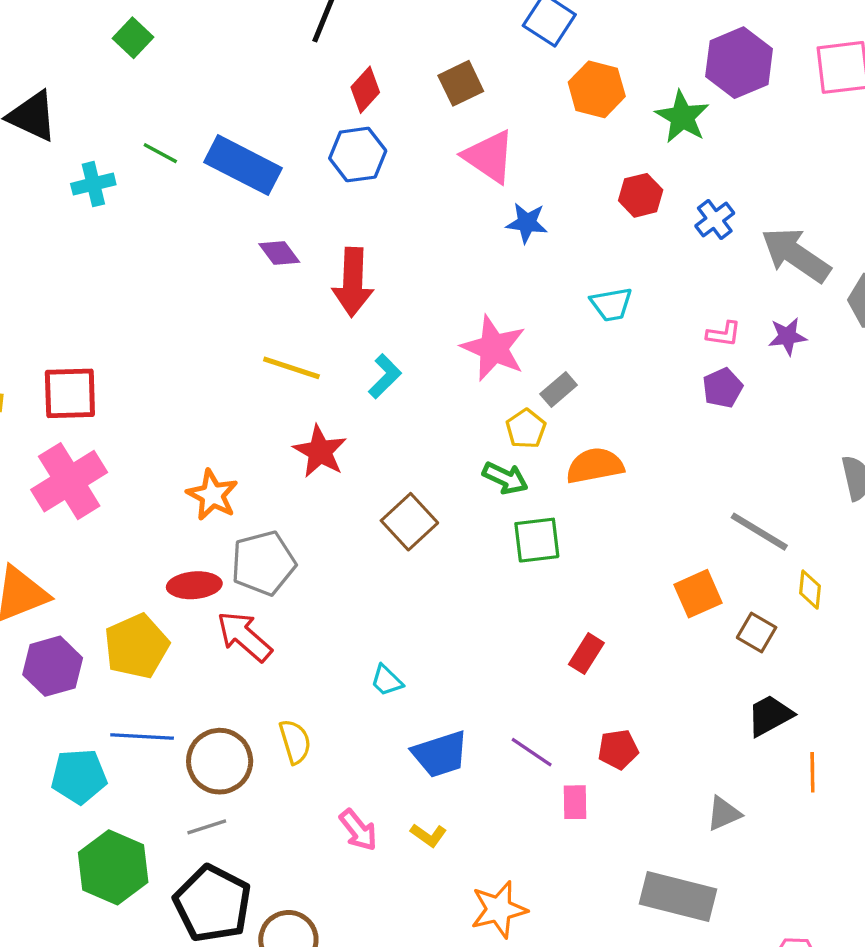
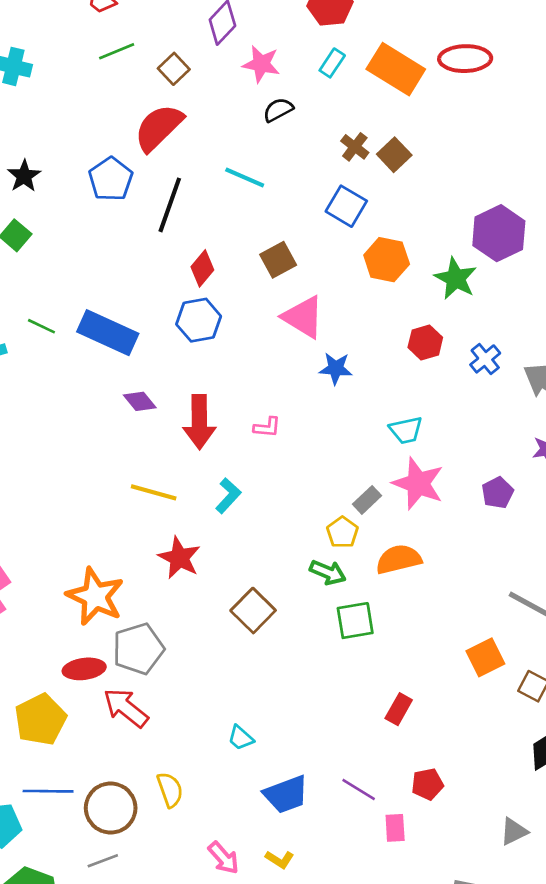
pink L-shape: (724, 334) -> (267, 427), moved
pink star: (494, 348) -> (418, 484), moved
orange star: (212, 495) -> (95, 596), size x1.4

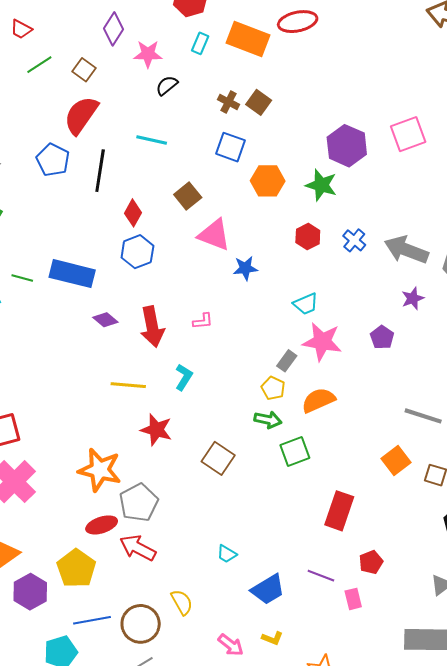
red rectangle: (399, 709) -> (339, 511), size x1.6

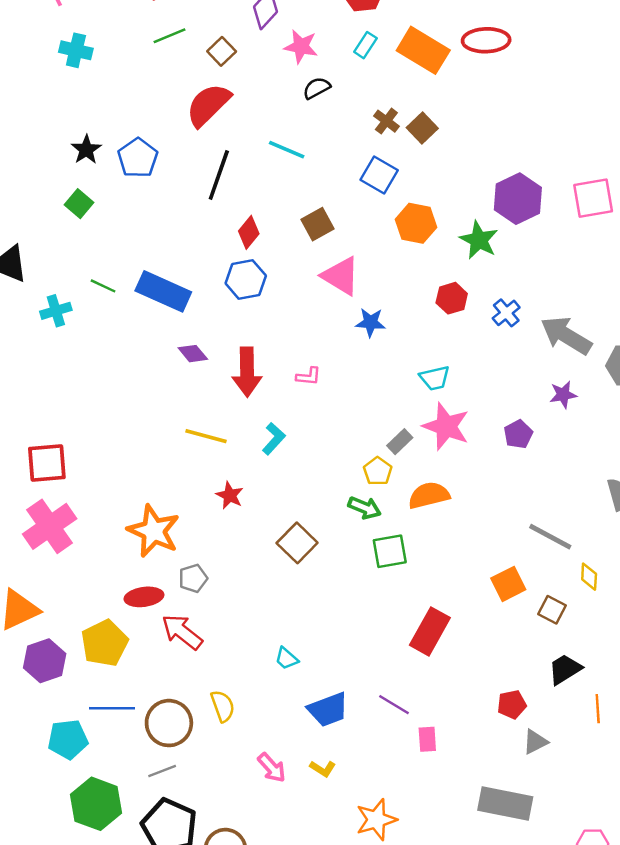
blue pentagon: (53, 160) -> (138, 158), moved
red star: (156, 430) -> (230, 495), size x0.7
gray pentagon: (139, 503) -> (193, 578), size x0.6
red pentagon: (371, 562) -> (512, 704), moved

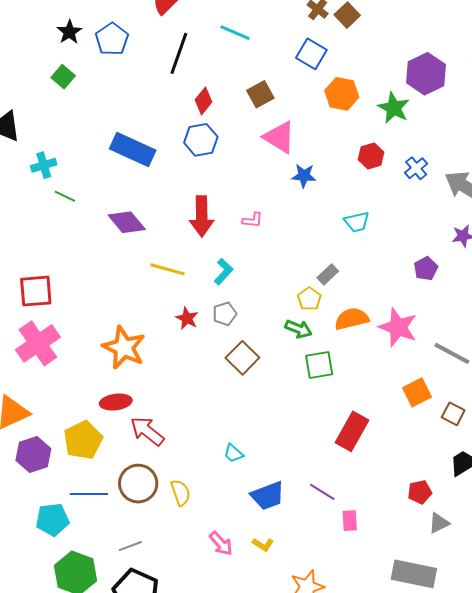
green line: (103, 286) -> (65, 196), moved
purple diamond: (193, 354) -> (127, 222), moved, size x1.5
pink star: (446, 426) -> (398, 327), moved
gray pentagon: (193, 578) -> (225, 314), moved
brown circle: (169, 723) -> (138, 484), moved

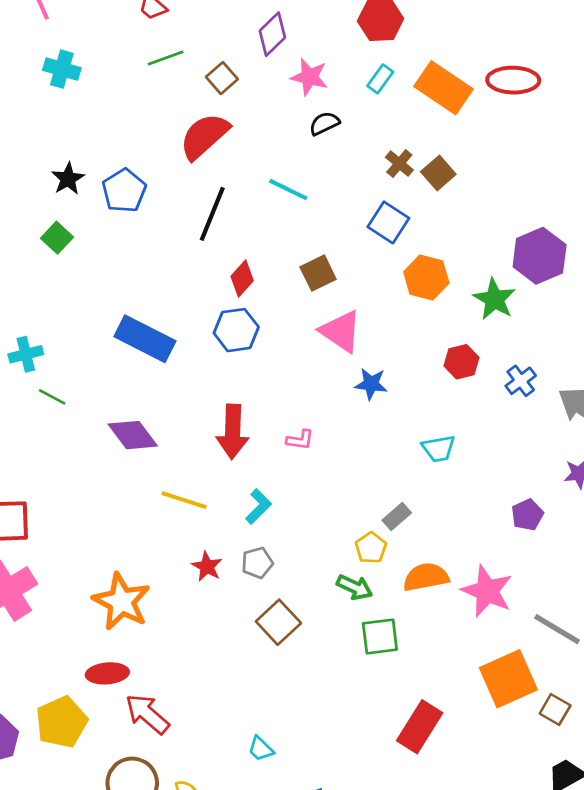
orange square: (417, 392) -> (508, 679), size x1.5

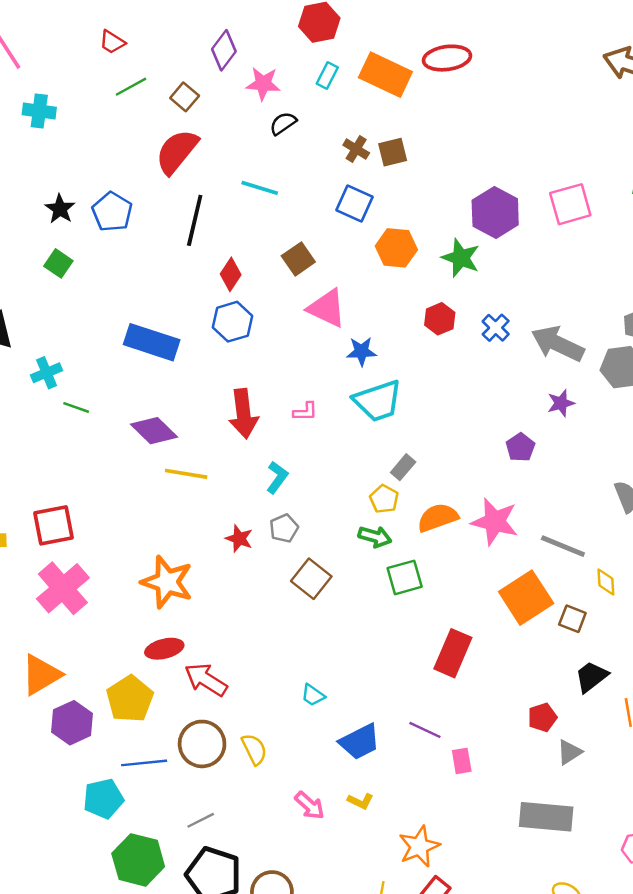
brown square: (438, 173) -> (393, 152), turned 36
cyan trapezoid: (439, 449) -> (378, 401), moved, size x1.6
yellow line: (184, 500) -> (186, 474), moved

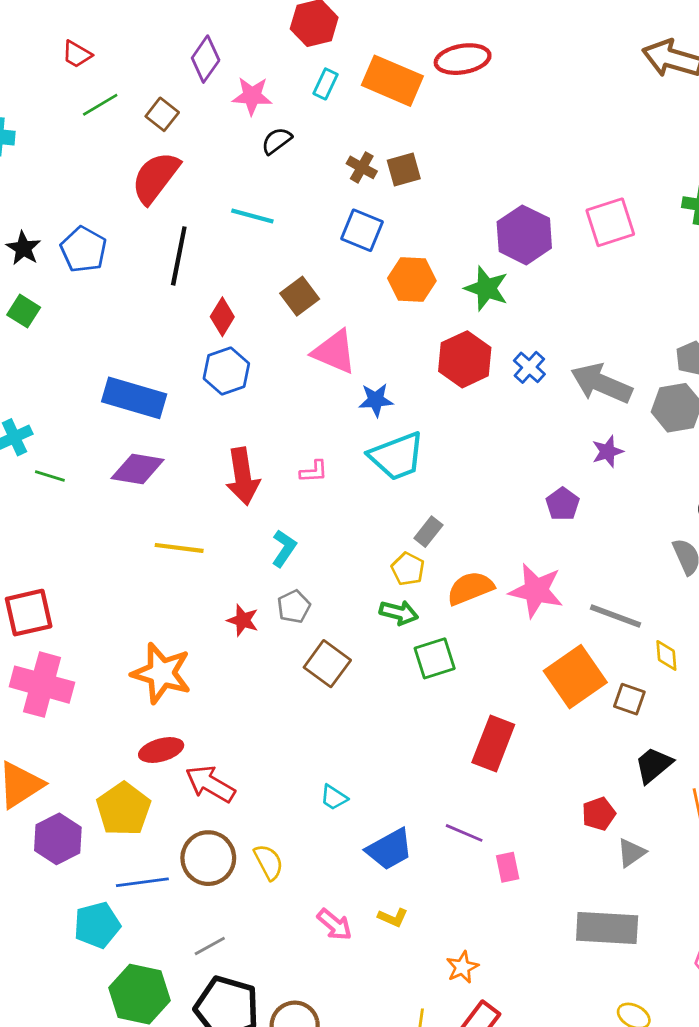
red hexagon: (440, 319) -> (465, 359), size x1.5
purple diamond: (154, 431) -> (138, 469), moved, turned -33
pink cross: (63, 588) -> (42, 685), turned -32
orange star: (419, 846) -> (462, 967), size x0.7

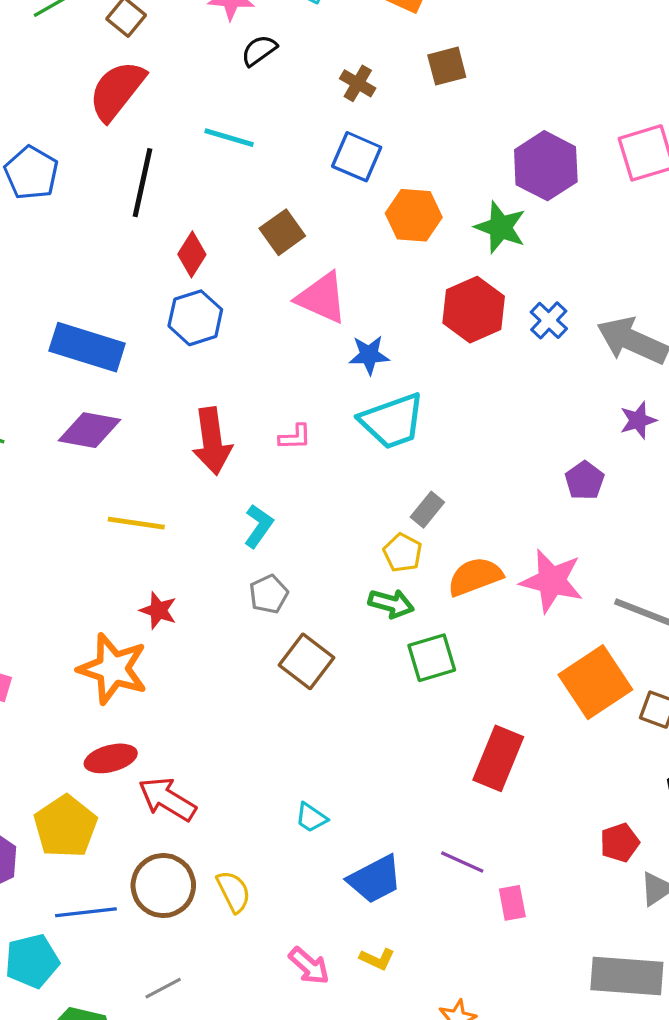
brown square: (404, 170) -> (447, 66), moved
red star: (243, 620) -> (158, 610), moved

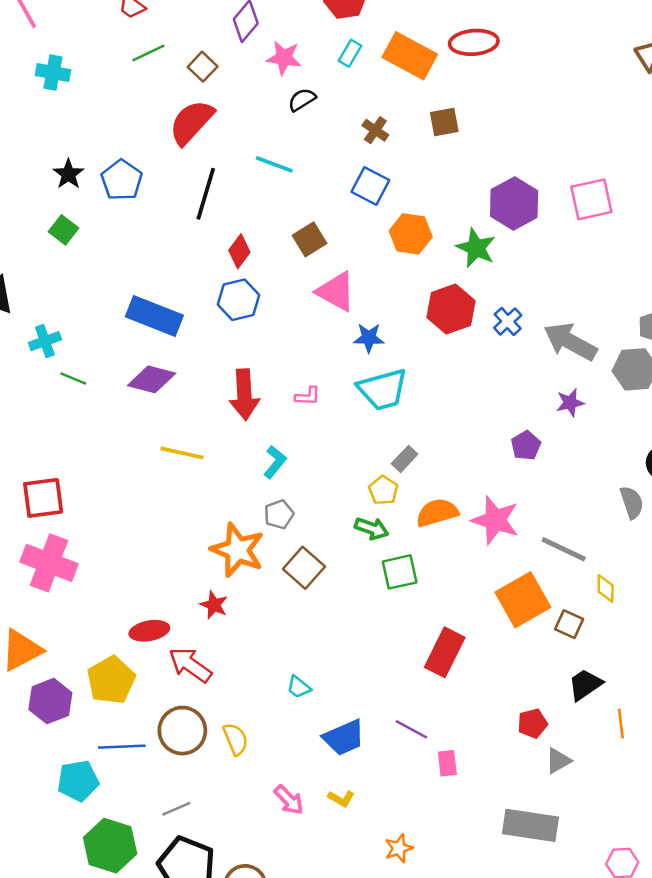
red star: (158, 610) -> (214, 605), moved
orange star: (113, 669) -> (238, 550), moved

